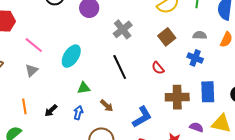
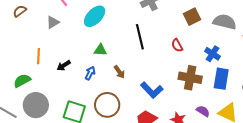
gray semicircle: (200, 35) -> (225, 22), size x1.6
blue cross: (195, 58) -> (213, 54), moved
blue L-shape: (142, 117) -> (152, 90), turned 65

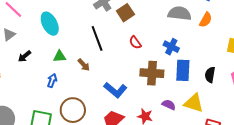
cyan ellipse: (95, 16) -> (50, 24), turned -65
brown square: (192, 17) -> (125, 13), moved
black arrow: (64, 66) -> (24, 56), moved
brown arrow: (119, 72) -> (84, 65), moved

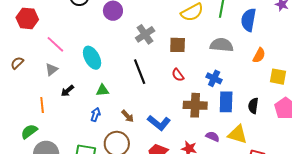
brown square: (125, 13) -> (178, 45), moved, turned 36
orange semicircle: (206, 20) -> (259, 55), moved
brown arrow: (84, 65) -> (128, 116), moved

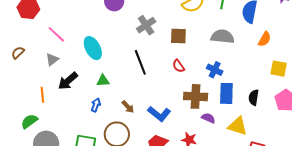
orange semicircle: (259, 55) -> (265, 39), moved
black arrow: (67, 91) -> (68, 81), size x1.5
purple semicircle: (213, 136) -> (208, 118), moved

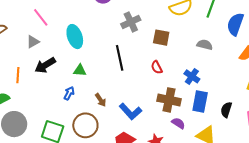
gray semicircle: (222, 37) -> (205, 45), size x0.7

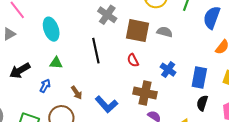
gray cross: (131, 22) -> (107, 15), turned -30
brown square: (161, 38) -> (138, 31), size x1.4
gray semicircle: (205, 45) -> (165, 32), moved
black arrow: (45, 65) -> (20, 71), moved
blue rectangle: (200, 102) -> (199, 77), moved

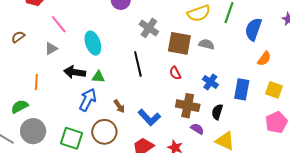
black arrow: (20, 71) -> (75, 72), moved, turned 40
blue arrow: (45, 86) -> (88, 100), size x1.6
black semicircle: (202, 103) -> (217, 112), moved

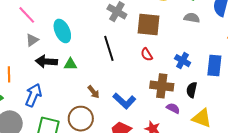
gray semicircle: (206, 44) -> (192, 18), moved
gray triangle: (51, 49) -> (32, 40), moved
blue arrow: (88, 100) -> (33, 95), moved

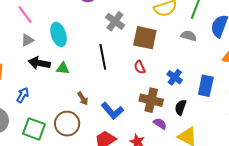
blue arrow: (33, 95) -> (23, 95), size x0.7

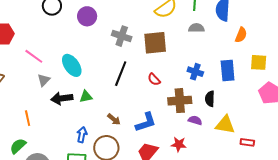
black line: (103, 57) -> (121, 74), turned 50
red semicircle: (140, 67) -> (154, 79), moved
blue arrow: (23, 95) -> (82, 135), moved
blue L-shape: (112, 111) -> (146, 122), turned -50

